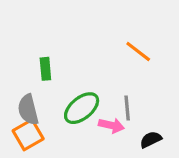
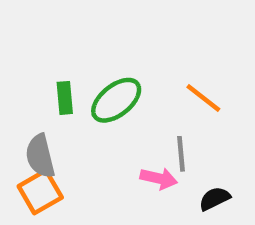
orange line: (138, 51) -> (203, 98), moved
green ellipse: (82, 108) -> (116, 100), moved

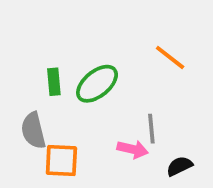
orange line: (203, 98) -> (170, 57), moved
orange square: (40, 192) -> (61, 160), moved, turned 33

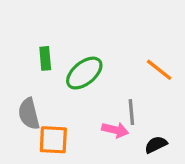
orange line: (170, 57) -> (159, 70), moved
green rectangle: (54, 82) -> (45, 58), moved

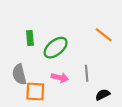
orange line: (159, 70) -> (104, 35), moved
pink arrow: (115, 130) -> (60, 78), moved

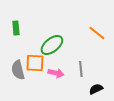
green rectangle: (30, 38) -> (16, 28), moved
orange square: (35, 91) -> (35, 63), moved

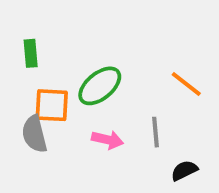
orange line: (97, 33) -> (186, 84), moved
orange square: (35, 63) -> (52, 105), moved

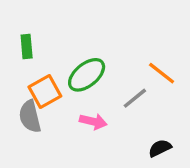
orange square: (52, 105) -> (45, 92), turned -32
gray line: (156, 132) -> (135, 98), moved, turned 56

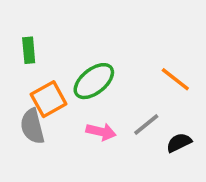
gray line: (135, 98) -> (146, 124), moved
black semicircle: (160, 148) -> (179, 143), moved

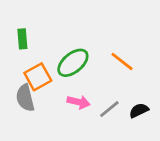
orange line: (175, 79) -> (122, 61), moved
gray line: (146, 124) -> (109, 109), moved

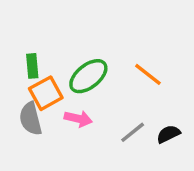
green rectangle: (22, 39) -> (32, 66), moved
pink arrow: (79, 102) -> (78, 119), moved

